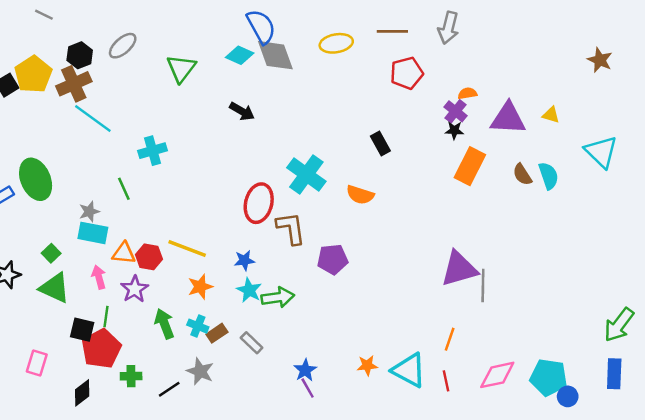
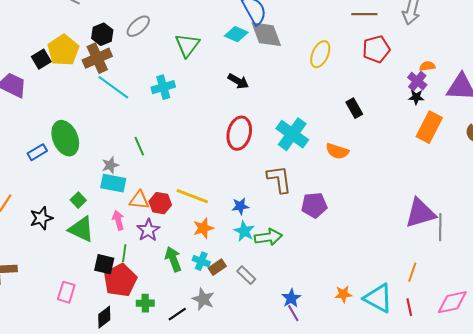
yellow ellipse: (336, 43) -> (320, 54), moved, turned -56
cyan cross: (152, 151) -> (163, 87), moved
red ellipse: (259, 203) -> (239, 133), moved

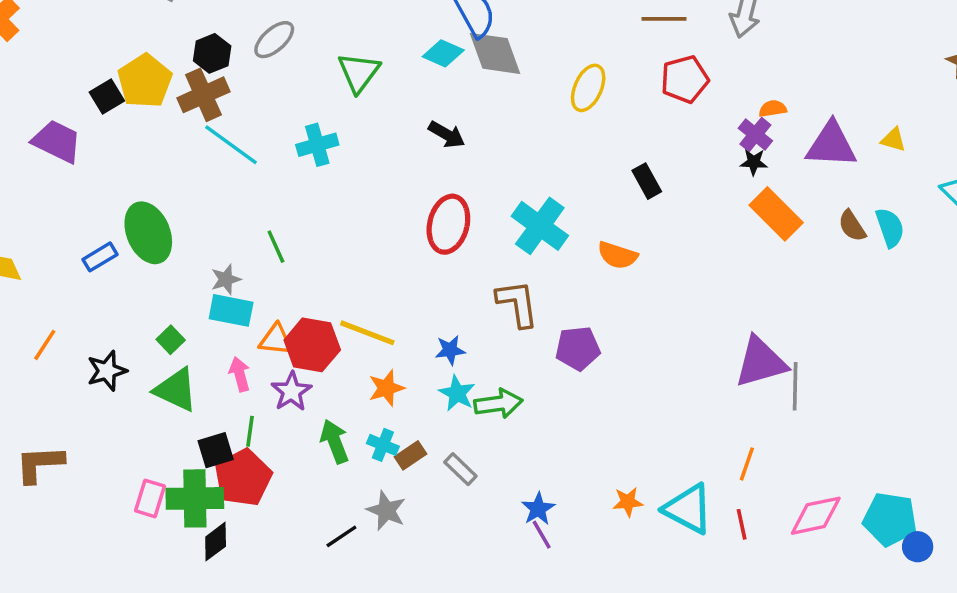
orange rectangle: (429, 127) -> (776, 214), turned -72
red hexagon: (160, 203) -> (312, 345), size x1.4
black square: (104, 264) -> (216, 450), turned -30
green cross: (145, 303) -> (195, 498), moved, size x1.8

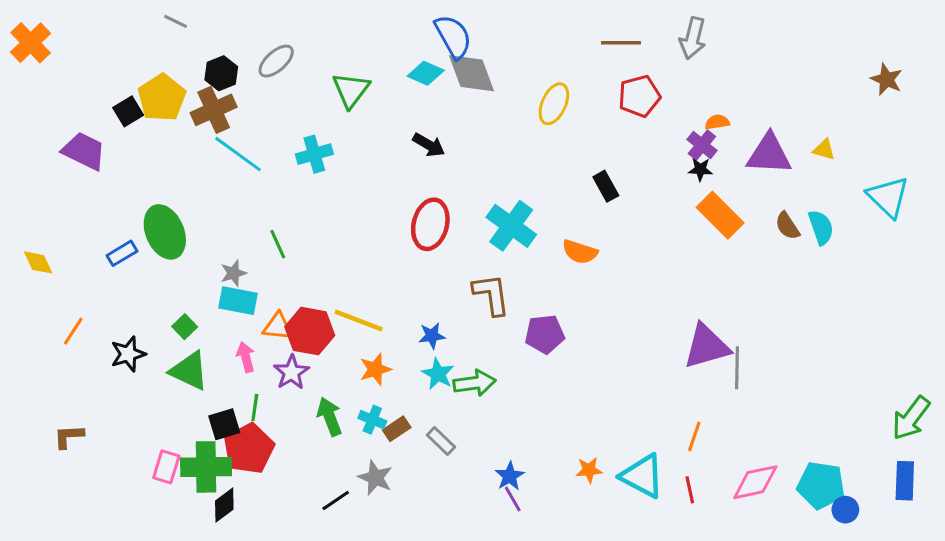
brown L-shape: (40, 464) -> (69, 436), size x0.7

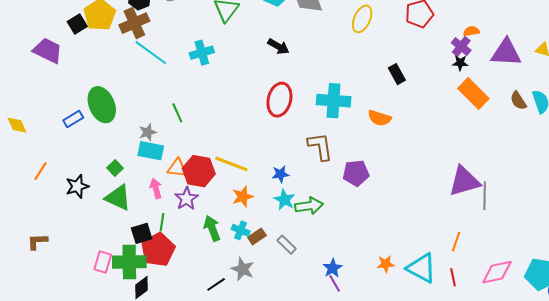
cyan cross: (511, 226) -> (334, 101), turned -32

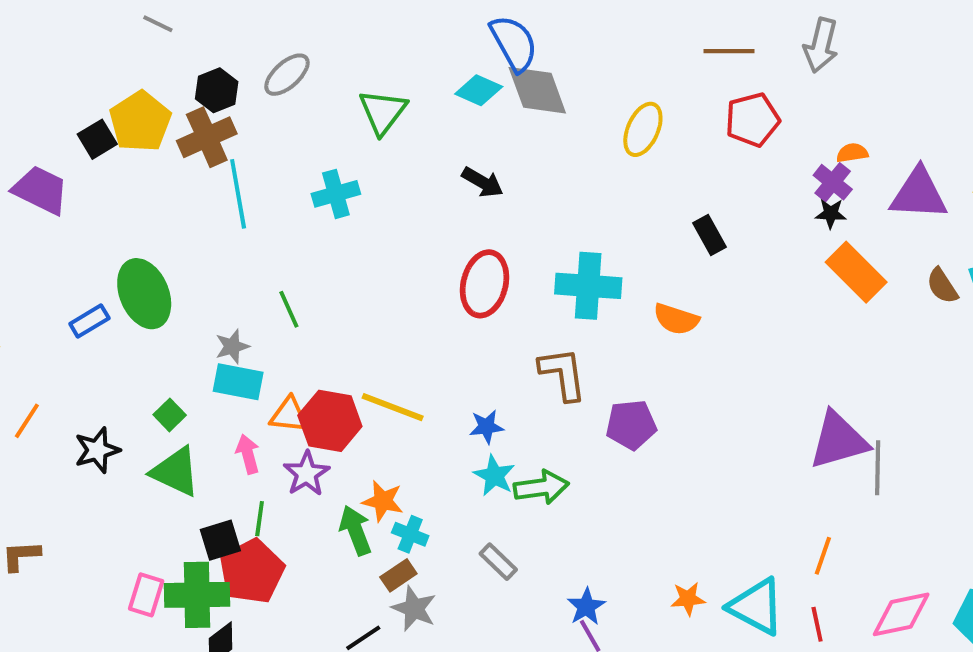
cyan line: (151, 53) -> (238, 194), turned 44
orange star: (243, 197) -> (383, 501), moved, turned 30
brown rectangle: (257, 236) -> (398, 575), moved

